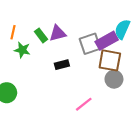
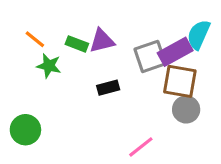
orange line: (13, 32) -> (35, 39), turned -64
green rectangle: (41, 35) -> (77, 44), turned -32

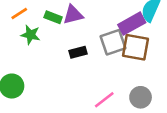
orange line: (35, 39) -> (19, 14), turned -72
gray square: (150, 56) -> (113, 42), moved
gray circle: (186, 109) -> (141, 97), moved

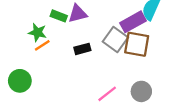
orange line: (19, 14) -> (42, 45), moved
gray square: (113, 42) -> (115, 40), turned -35

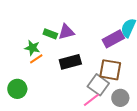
gray square: (115, 40) -> (98, 85), moved
brown square: (137, 44) -> (110, 70), moved
black rectangle: (82, 49) -> (70, 62), size x1.5

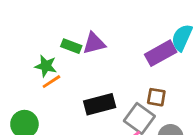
black rectangle: (70, 62) -> (100, 104), moved
brown square: (110, 70) -> (156, 97), size x0.6

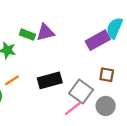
orange line: (51, 82) -> (12, 80), moved
brown square: (156, 97) -> (107, 75), moved

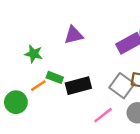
green rectangle: (27, 35) -> (55, 77), moved
gray square: (81, 92) -> (122, 86), moved

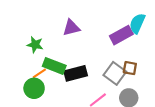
green rectangle: (55, 77) -> (54, 66), size x1.5
green circle: (16, 102) -> (34, 88), moved

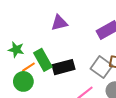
green star: (35, 45) -> (16, 50), moved
green rectangle: (54, 66) -> (43, 60), turned 40

